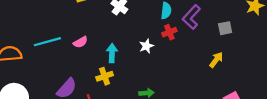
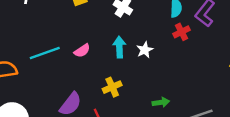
white star: (146, 46) -> (145, 50), moved
cyan arrow: (112, 53) -> (119, 47), moved

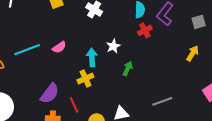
cyan arrow: (119, 47) -> (92, 57), moved
green arrow: (161, 102) -> (128, 68), moved, turned -56

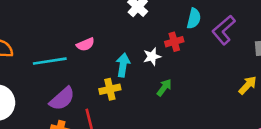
red cross: (145, 30) -> (174, 42), moved
cyan line: (27, 50) -> (50, 61), moved

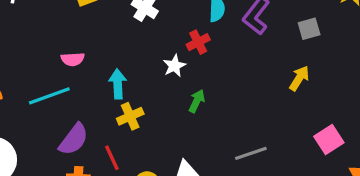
pink semicircle: (85, 44) -> (73, 59), moved, turned 30
cyan arrow: (123, 65) -> (118, 84), moved

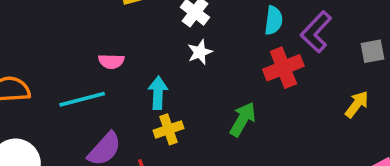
red cross: (198, 42) -> (283, 68), moved, size x1.5
white star: (174, 66) -> (200, 52), moved
green arrow: (197, 101) -> (243, 119), size x1.4

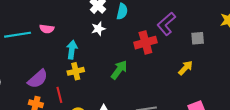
cyan semicircle: (274, 20) -> (122, 11), moved
cyan line: (82, 99) -> (18, 35), moved

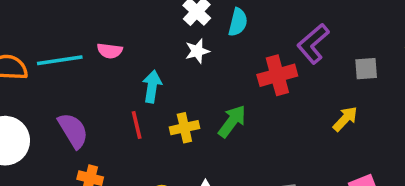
yellow cross: (76, 71) -> (184, 128), moved
purple semicircle: (38, 79) -> (73, 131), moved, turned -80
red line: (59, 95) -> (137, 125), moved

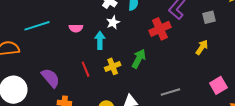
pink semicircle: (110, 51) -> (76, 28), moved
cyan line: (60, 60) -> (37, 26), moved
cyan arrow: (152, 86) -> (100, 40), moved

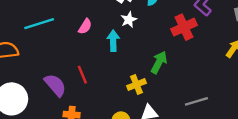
pink semicircle: (76, 28) -> (85, 26), turned -56
yellow cross: (113, 66) -> (136, 84), moved
red line: (86, 69) -> (82, 75), moved

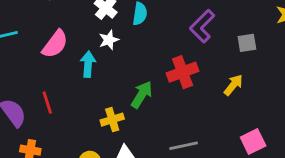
pink semicircle: (85, 26) -> (55, 44), size x1.5
red cross: (184, 27) -> (183, 72), moved

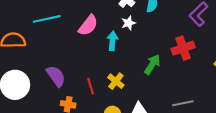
red line: (47, 103) -> (91, 86), moved
yellow cross: (112, 120) -> (116, 81), moved, turned -35

